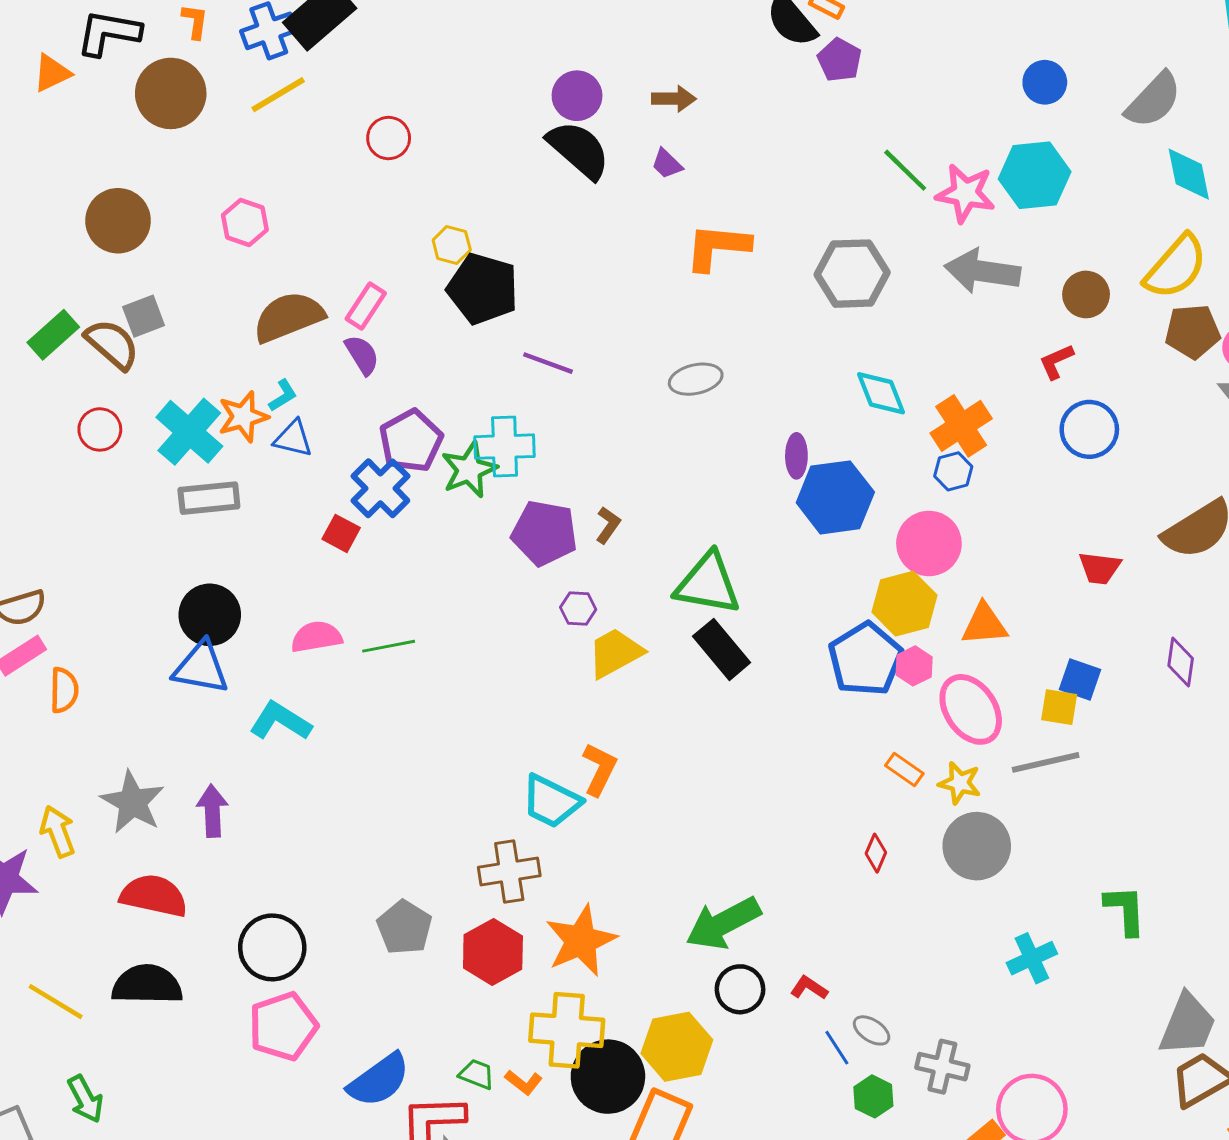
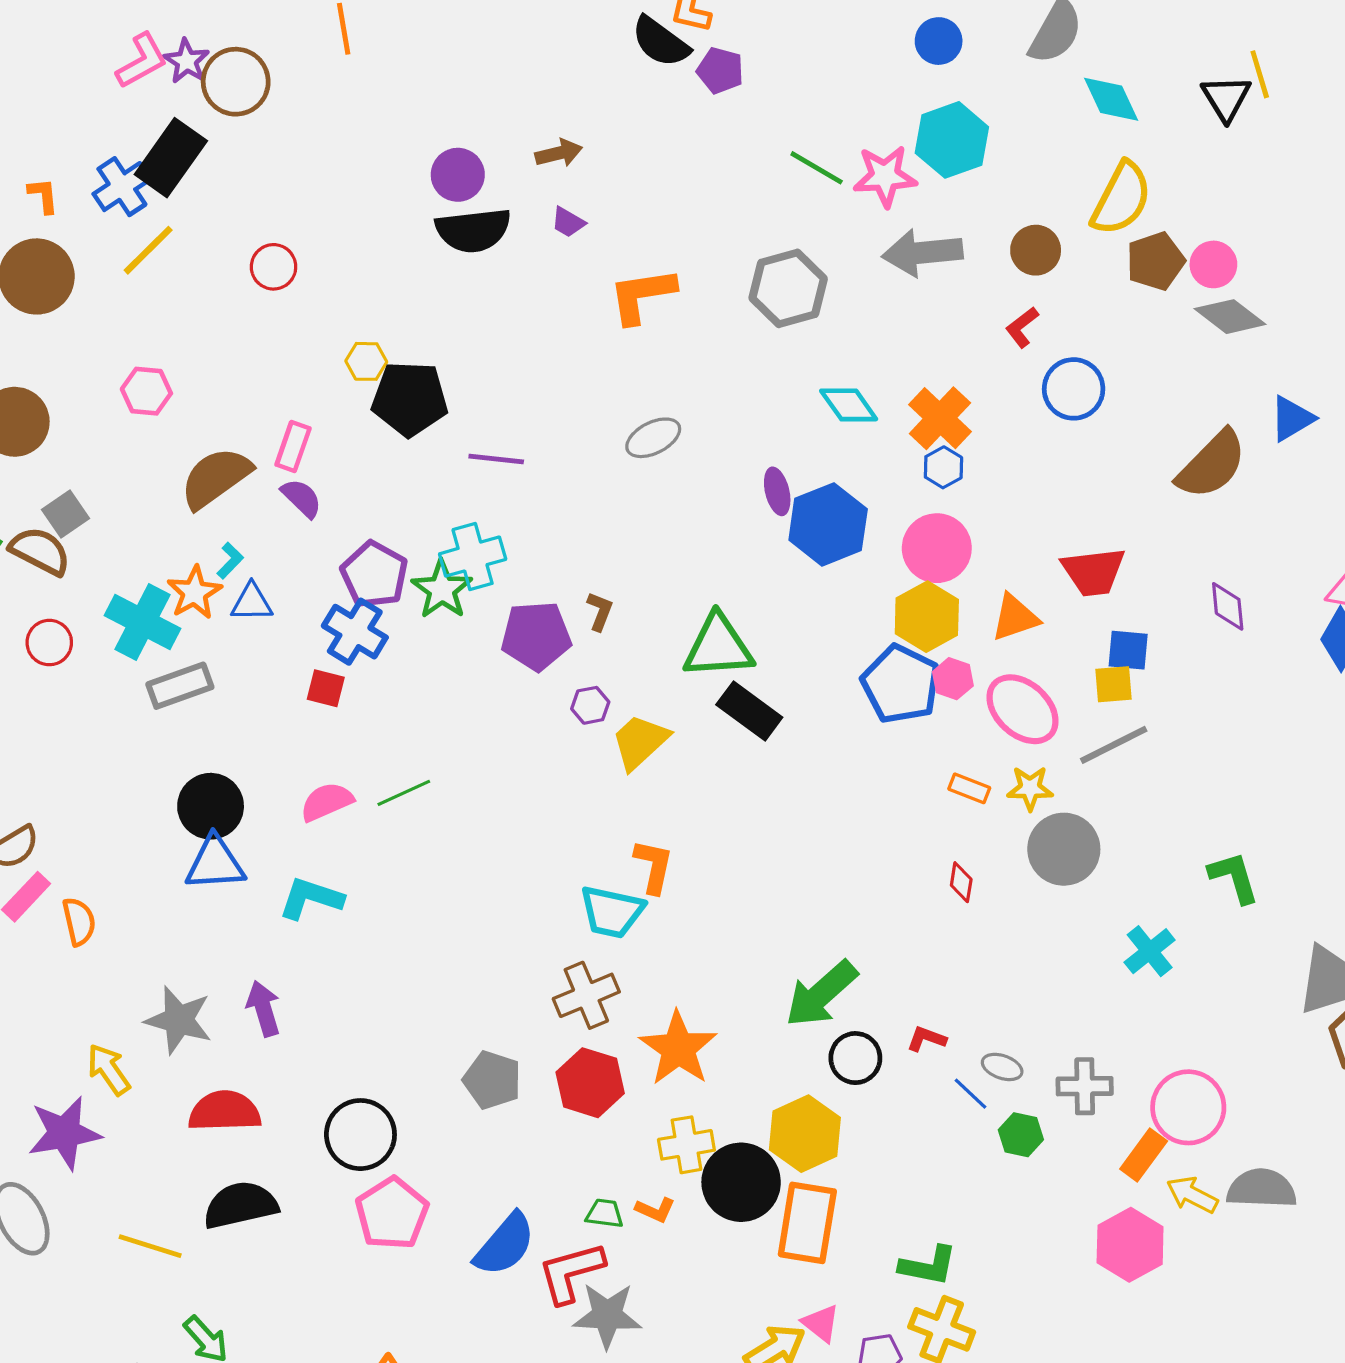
black semicircle: (579, 150) -> (473, 230), turned 146
red trapezoid: (1100, 568) -> (1093, 572), moved, size x1.4
yellow cross: (567, 1030) -> (686, 1145), size x0.7

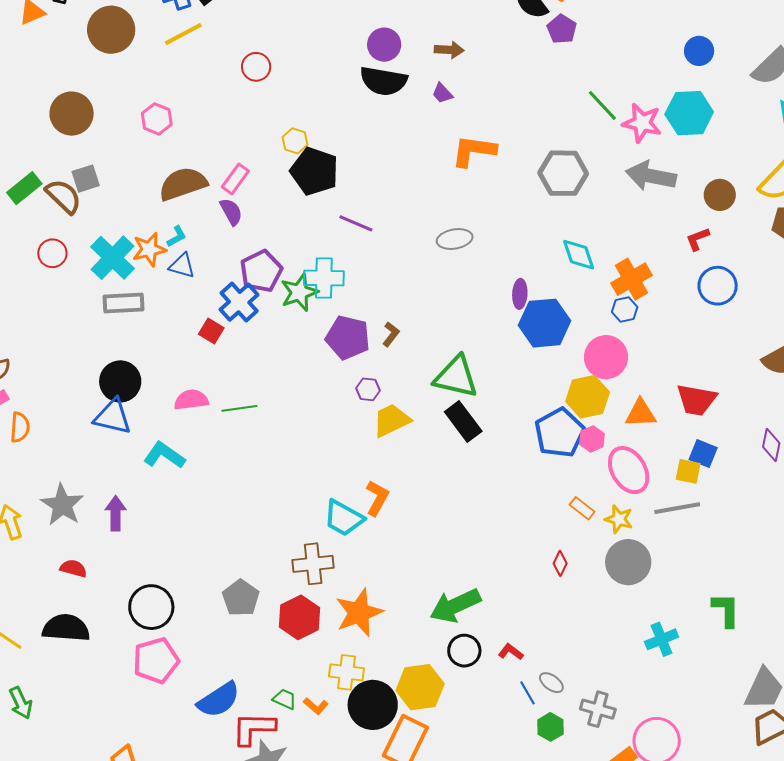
red semicircle: (225, 1111) -> (73, 568), size x0.6

